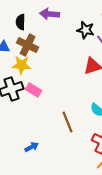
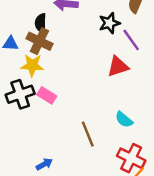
black semicircle: (21, 22) -> (41, 23), moved
black star: (86, 30) -> (109, 23), turned -30

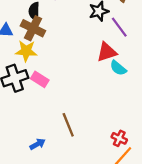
cyan semicircle: (124, 120) -> (118, 68), moved
brown line: (88, 134) -> (68, 125), moved
red cross: (131, 158) -> (119, 138), size x0.6

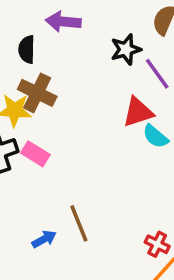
brown cross: (33, 28) -> (37, 93), moved
blue arrow: (38, 144) -> (44, 239), moved

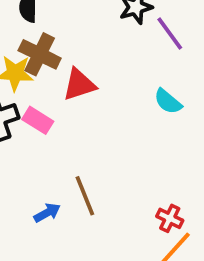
red triangle: (138, 112) -> (79, 84), moved

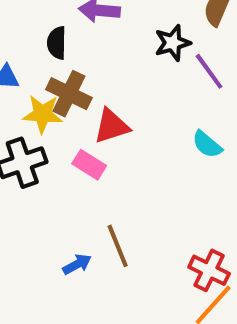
pink rectangle: (38, 120) -> (89, 165), moved
red cross: (170, 218) -> (209, 270), size x1.4

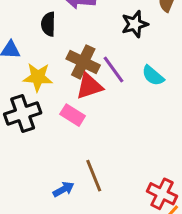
purple line: (209, 71) -> (114, 70), moved
brown cross: (69, 94) -> (83, 62), moved
cyan semicircle: (207, 144) -> (153, 76), moved

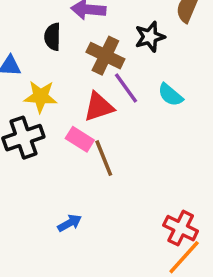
brown cross: (83, 62) -> (105, 56), moved
brown line: (94, 176) -> (104, 158), moved

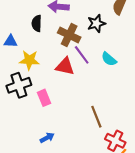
red triangle: (99, 107) -> (65, 66), turned 30
pink rectangle: (80, 139) -> (44, 98), moved, turned 35
brown line: (104, 158) -> (96, 117), moved

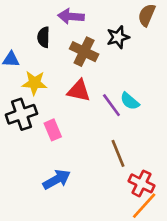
purple line: (82, 55) -> (111, 105), moved
cyan semicircle: (109, 59) -> (130, 101), moved
blue arrow: (47, 138) -> (57, 179), size x1.5

